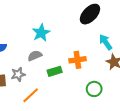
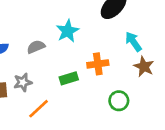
cyan star: (41, 33) -> (68, 31), moved
gray semicircle: (35, 56) -> (36, 47), moved

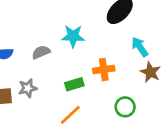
cyan star: (68, 31) -> (73, 36), turned 30
orange line: (39, 109) -> (70, 115), moved

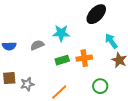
green rectangle: (74, 84) -> (62, 60), moved
gray star: (28, 88) -> (27, 84), moved

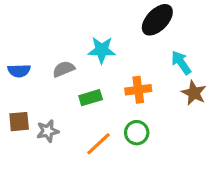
green rectangle: (62, 60) -> (91, 98), moved
green circle: (100, 86) -> (137, 133), moved

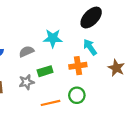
cyan arrow: (181, 63) -> (90, 47), moved
gray star: (48, 131) -> (26, 82), moved
orange line: (99, 144) -> (51, 103), turned 30

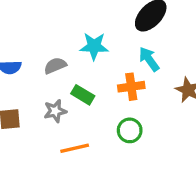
green rectangle: (45, 71) -> (83, 95), turned 48
orange line: (51, 103) -> (75, 148), moved

